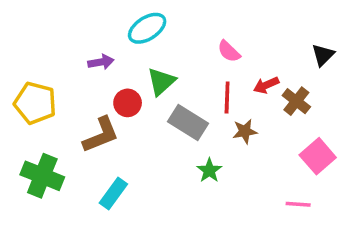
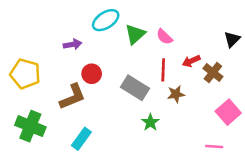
green triangle: (161, 82) -> (135, 34), moved

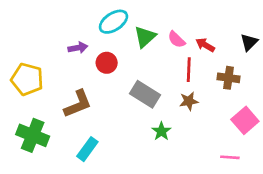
red arrow: (191, 61) -> (205, 45), moved, turned 54
red line: (163, 70) -> (189, 70), moved
brown cross: (213, 72) -> (229, 78), turned -30
red circle: (92, 74) -> (107, 63), moved

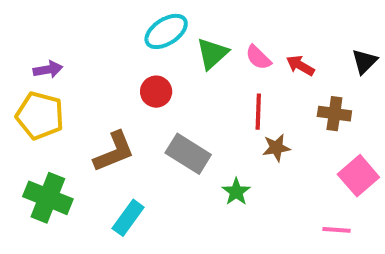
purple arrow: (78, 48) -> (48, 70), moved
red line: (189, 70) -> (258, 112), moved
gray rectangle: (145, 94) -> (188, 154), moved

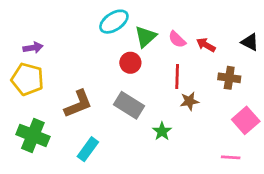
black triangle: (364, 62) -> (250, 42), turned -48
red circle: (156, 92) -> (130, 63), moved

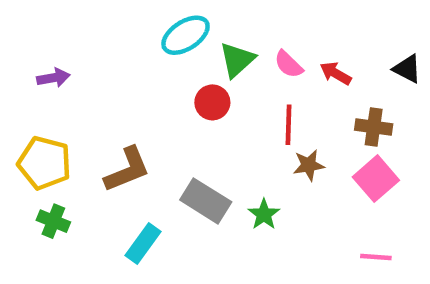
yellow pentagon: (27, 79) -> (44, 163), moved
gray rectangle: (129, 105) -> (206, 201), moved
pink square: (246, 120) -> (376, 179), moved
green cross: (33, 135) -> (53, 221), size x0.6

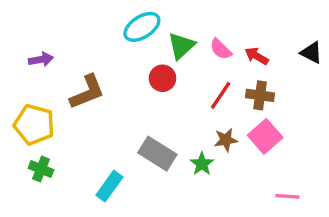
red line: (289, 125) -> (221, 95), turned 32
brown cross: (374, 127) -> (260, 95), moved
brown star: (309, 165) -> (226, 140), moved
brown L-shape: (127, 170) -> (87, 92), moved
pink square: (376, 179) -> (265, 136), moved

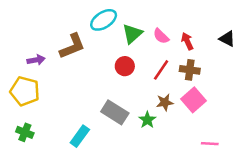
red arrow: (257, 56) -> (187, 41), turned 35
purple arrow: (41, 59) -> (36, 60), moved
red circle: (162, 78) -> (125, 66), moved
brown L-shape: (87, 92) -> (72, 46), moved
green cross: (41, 169) -> (25, 132), moved

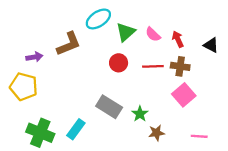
black triangle: (227, 39) -> (211, 45), moved
red line: (161, 70) -> (153, 66), turned 54
brown star: (165, 102) -> (156, 133), moved
green cross: (25, 132) -> (40, 133), moved, size x1.6

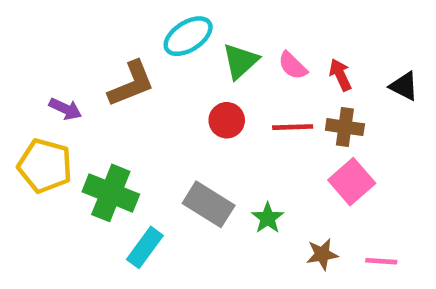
purple arrow: (34, 57) -> (65, 109), turned 35
green cross: (40, 133) -> (111, 193), moved
brown star: (156, 133) -> (322, 254), moved

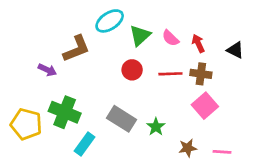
purple arrow: (65, 109) -> (47, 70), moved
yellow pentagon: (45, 166) -> (26, 124), moved

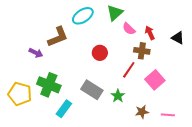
green triangle: (140, 35) -> (115, 13), moved
red line: (170, 74) -> (129, 70), moved, turned -54
brown cross: (201, 74) -> (142, 51), moved

